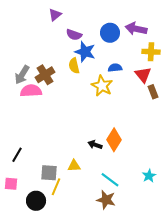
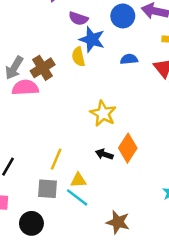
yellow star: (102, 86) -> (103, 114), moved
cyan line: (110, 180) -> (77, 197), moved
yellow line: (56, 187) -> (56, 159), moved

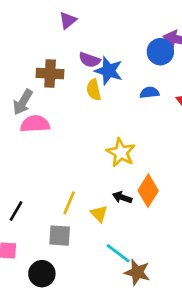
blue circle: (123, 16) -> (160, 52), moved
purple semicircle: (78, 18) -> (90, 60), moved
brown cross: (43, 68) -> (50, 73), moved, turned 35
yellow triangle: (78, 180) -> (99, 214), moved, turned 49
cyan line: (77, 197) -> (118, 253), moved

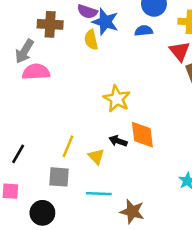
blue semicircle: (149, 93) -> (144, 31), moved
orange diamond: (148, 191) -> (142, 135), turned -40
cyan line: (118, 253) -> (99, 194), moved, turned -35

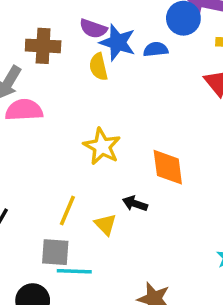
blue semicircle: (144, 31) -> (156, 49), moved
yellow star: (117, 99) -> (102, 146), moved
orange diamond: (142, 135) -> (168, 167), moved
cyan line: (99, 194) -> (74, 271), moved

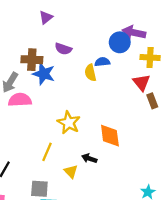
blue star: (118, 42) -> (44, 74), moved
yellow semicircle: (99, 67) -> (90, 73), moved
yellow line: (67, 211) -> (47, 152), moved

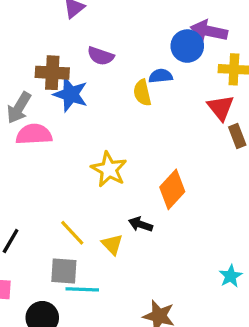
orange diamond: (110, 136) -> (172, 189), turned 50
yellow line: (47, 152) -> (72, 233), moved, turned -66

